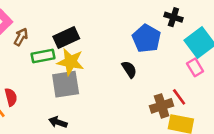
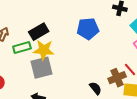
blue pentagon: (146, 38) -> (88, 29), moved, turned -30
black semicircle: (129, 69) -> (95, 88), moved

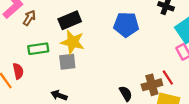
green rectangle: (22, 47) -> (38, 49), moved
gray square: (41, 68) -> (67, 62), size x0.7

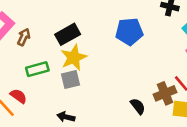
yellow star: (73, 42) -> (74, 57), turned -30
red semicircle: (18, 71) -> (19, 96), turned -35

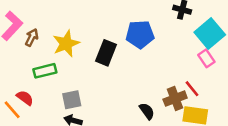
black rectangle: (68, 34) -> (106, 53), moved, turned -40
yellow star: (74, 57) -> (66, 44), moved
gray square: (71, 79) -> (72, 100), moved

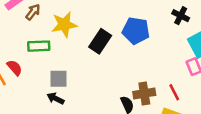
brown cross: (175, 99) -> (144, 93), moved

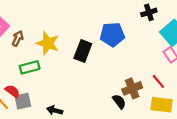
black cross: (181, 16) -> (149, 12), turned -32
yellow star: (64, 25) -> (48, 43), turned -30
gray square: (58, 79) -> (23, 101), moved

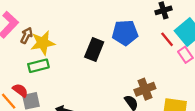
yellow star: (48, 43) -> (43, 43), moved, turned -30
red line: (158, 81) -> (167, 39), moved

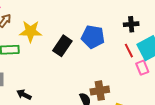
yellow star: (43, 43) -> (31, 31), moved

